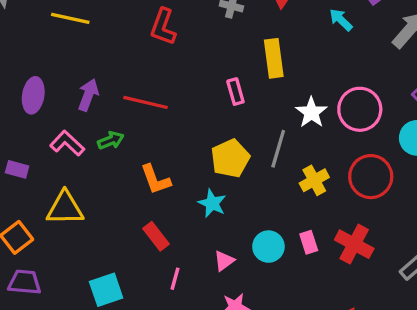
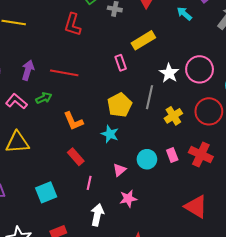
yellow rectangle: (274, 58) -> (143, 40), turned 70

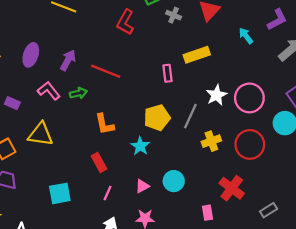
pink rectangle: (172, 155) -> (207, 213), moved

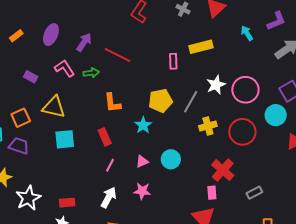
cyan square: (60, 193) -> (65, 139), moved
pink rectangle: (207, 213) -> (212, 193), moved

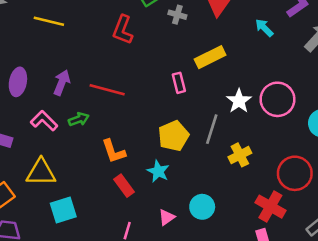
red circle: (242, 132) -> (295, 173), moved
red rectangle: (105, 137) -> (124, 186), moved

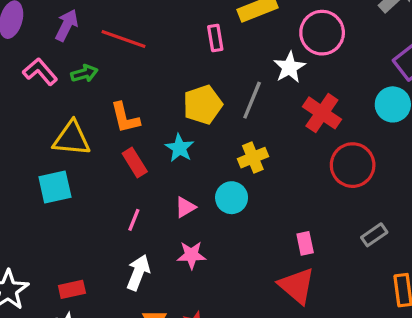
pink circle: (277, 99) -> (322, 33), moved
yellow cross: (240, 155) -> (253, 158), moved
yellow triangle: (41, 172) -> (72, 139), moved
red cross: (270, 207) -> (322, 113), moved

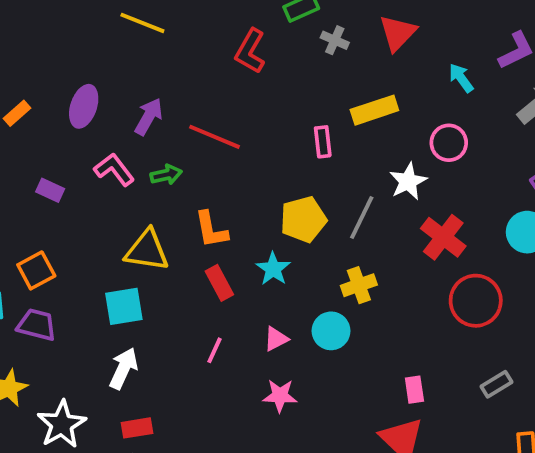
pink circle: (322, 33) -> (449, 143), size x0.7
white arrow: (138, 272) -> (124, 368), moved

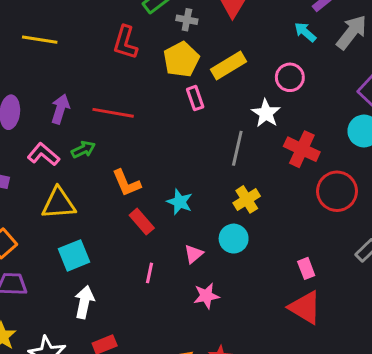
cyan arrow: (461, 78) -> (305, 32), moved
yellow pentagon: (303, 219) -> (181, 59), moved
yellow triangle: (147, 250) -> (59, 203), moved

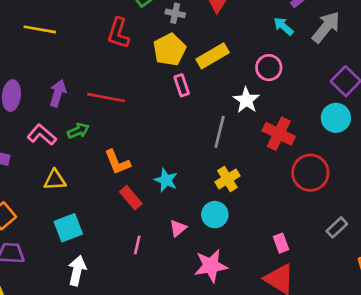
yellow triangle: (59, 203) -> (55, 180), size x0.7
pink star: (206, 296) -> (211, 266), moved, size x1.4

